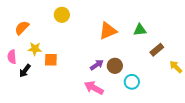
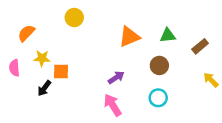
brown rectangle: (157, 50) -> (200, 46), moved
brown circle: (115, 66) -> (159, 65), moved
black arrow: (25, 71) -> (44, 88), moved
pink arrow: (94, 88) -> (113, 105), turned 30

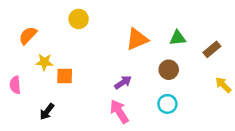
pink semicircle: (14, 68) -> (15, 85), moved
black arrow: (44, 88) -> (47, 112), moved

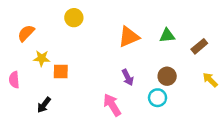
brown circle: (169, 70) -> (167, 76), moved
purple arrow: (123, 82) -> (128, 77), moved, turned 98

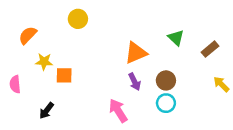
green triangle: (167, 36) -> (176, 38), turned 49
orange triangle: (129, 37) -> (136, 53), moved
brown circle: (167, 76) -> (166, 80), moved

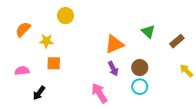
yellow star: (44, 62) -> (46, 41), moved
pink semicircle: (15, 84) -> (22, 71), moved, turned 88

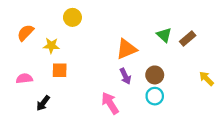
brown rectangle: (177, 41) -> (188, 39), moved

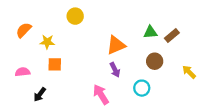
yellow circle: (72, 17) -> (75, 16), moved
green triangle: (164, 35) -> (150, 32), turned -48
brown circle: (155, 75) -> (155, 61), moved

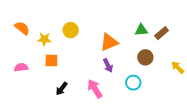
yellow circle: (75, 16) -> (71, 30), moved
orange semicircle: (24, 30) -> (22, 28), turned 84
black arrow: (40, 94) -> (62, 89), moved

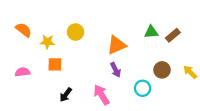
brown circle: (145, 57) -> (162, 70), moved

